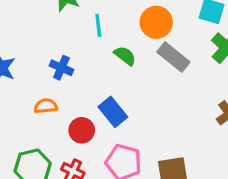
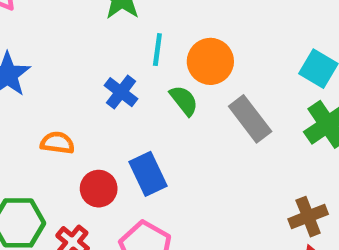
orange circle: (156, 22) -> (210, 61), moved
blue cross: (61, 68) -> (121, 92), moved

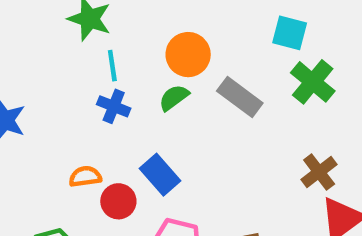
cyan line: (157, 50) -> (112, 66), moved
green semicircle: (184, 100) -> (174, 98), turned -72
orange semicircle: (57, 143) -> (85, 177), moved

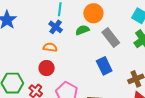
blue rectangle: (160, 175) -> (104, 66), moved
orange semicircle: (85, 177) -> (50, 47), moved

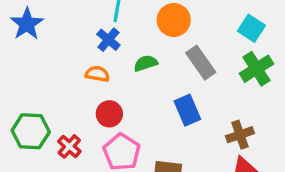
green semicircle: (82, 30) -> (146, 63), moved
red circle: (47, 68) -> (109, 114), moved

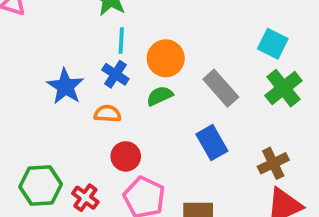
orange circle: (174, 20) -> (166, 58), moved
blue star: (27, 24) -> (65, 86), moved

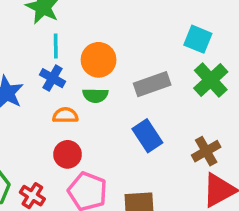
gray rectangle: (221, 88) -> (152, 84), turned -64
green semicircle: (160, 96) -> (95, 95), turned -150
orange semicircle: (107, 114) -> (65, 115), moved

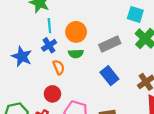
blue cross: (52, 78) -> (49, 45), turned 32
orange semicircle: (65, 115) -> (59, 67), turned 72
red circle: (68, 154) -> (52, 94), moved

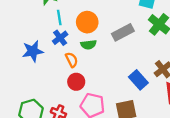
blue star: (22, 57) -> (33, 51), turned -30
blue rectangle: (109, 76) -> (138, 80), moved
red circle: (52, 94) -> (76, 82), moved

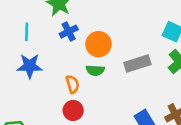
cyan line: (59, 17) -> (27, 32), moved
blue cross: (60, 38) -> (69, 32), moved

